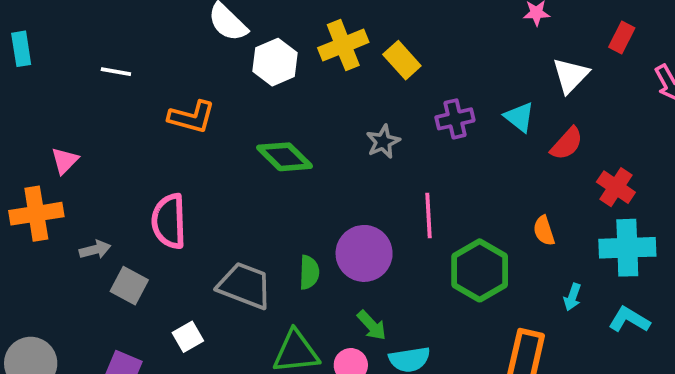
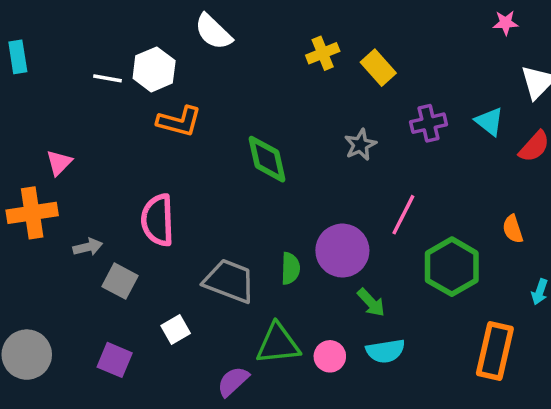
yellow cross: (343, 45) -> (323, 53), size x0.7
white hexagon: (275, 62) -> (154, 69), moved
green diamond: (285, 157) -> (267, 159), turned 33
pink line: (428, 216) -> (403, 215), turned 30
green arrow: (372, 325) -> (371, 303), moved

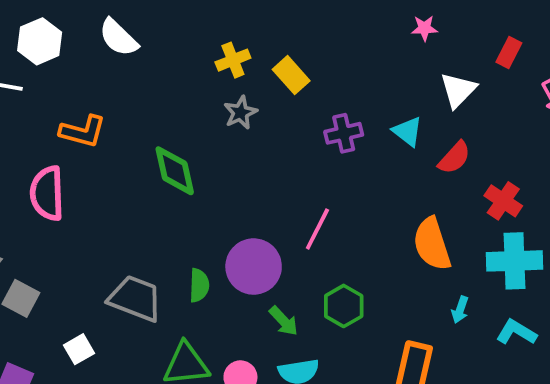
white hexagon: (154, 69) -> (40, 41), moved
gray star: (360, 145) -> (240, 113), moved
pink semicircle: (158, 220) -> (47, 193), moved
orange semicircle: (513, 229) -> (432, 244), size x1.8
green hexagon: (452, 267) -> (344, 306), moved, size x0.7

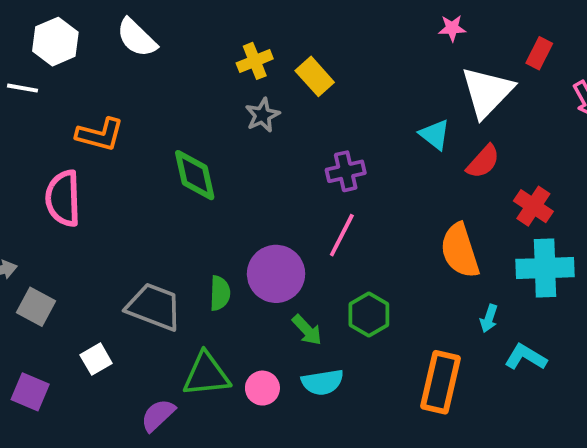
white triangle: (458, 90) -> (487, 92), size x1.4
purple cross: (344, 133) -> (346, 171), moved
cyan L-shape: (516, 332) -> (526, 357), moved

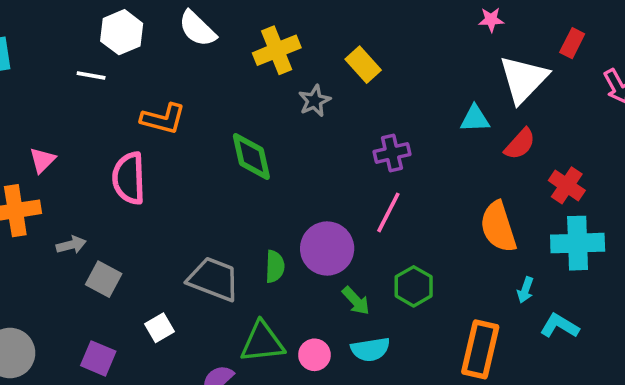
yellow cross: (255, 61) -> (277, 50), moved, size x1.4
cyan triangle: (435, 135) -> (475, 119), turned -40

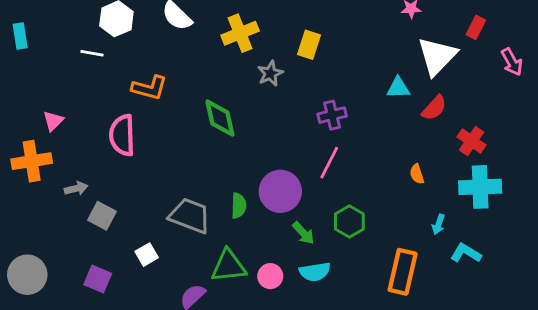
yellow rectangle: (363, 65) -> (309, 45), turned 60
orange semicircle: (498, 227) -> (417, 174), size x0.5

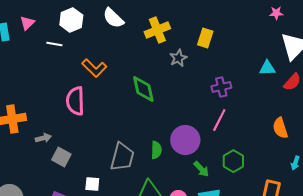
orange L-shape: (150, 88) -> (94, 68), turned 30
pink triangle: (53, 121) -> (27, 23), moved
orange semicircle: (417, 174) -> (280, 128), size x1.5
gray trapezoid: (190, 216) -> (122, 157), turned 84
white square: (147, 255) -> (92, 184), turned 35

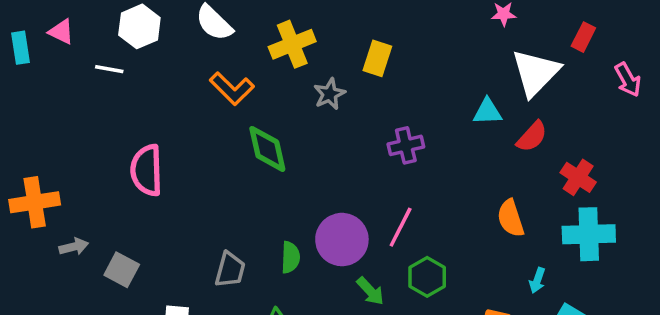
pink triangle: (27, 23) -> (61, 32), turned -49
orange L-shape: (94, 68) -> (232, 89), moved
pink line: (219, 120) -> (401, 227), moved
gray arrow: (43, 138) -> (74, 247), moved
gray trapezoid: (122, 157) -> (230, 270), size x0.7

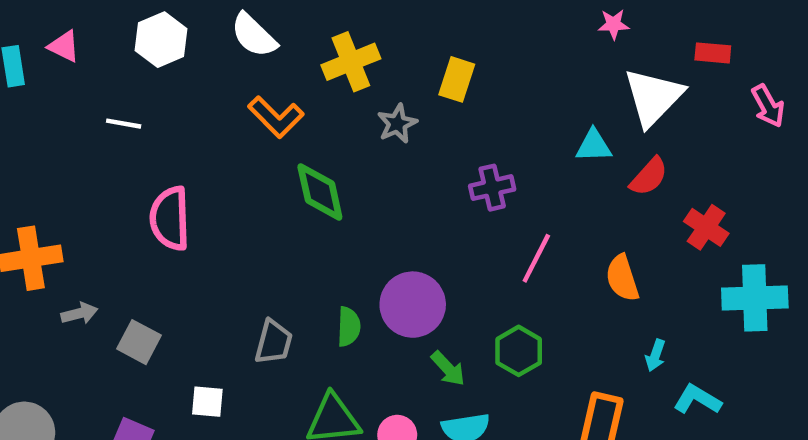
red rectangle: (583, 37) -> (713, 53), turned 68
white line: (109, 69) -> (124, 124), moved
pink line: (401, 227) -> (536, 258), moved
cyan cross: (589, 234) -> (755, 298), moved

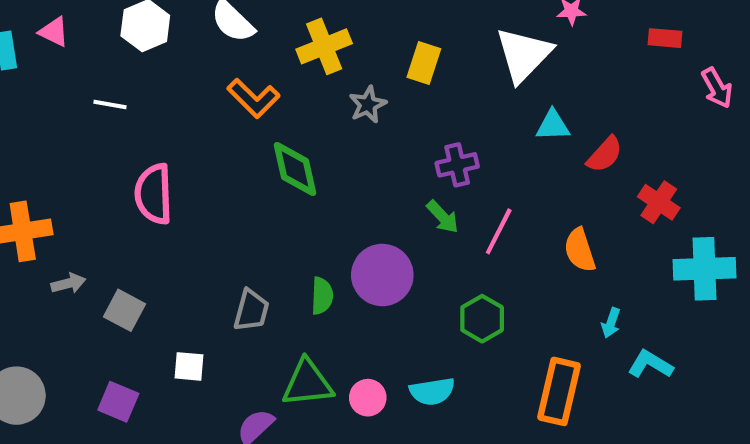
white triangle: (653, 97) -> (524, 55), moved
green arrow: (448, 369) -> (443, 217), moved

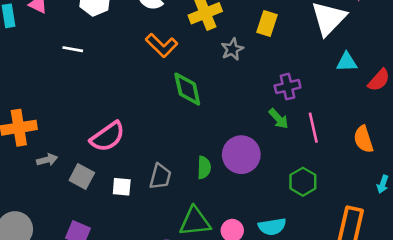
pink semicircle: (154, 194) -> (108, 137), moved, turned -123
pink line: (499, 231) -> (313, 128), turned -40
white square: (189, 366) -> (122, 187), moved

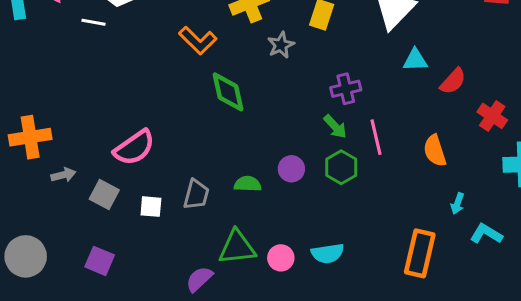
white line: (73, 49) -> (94, 22), moved
purple circle: (241, 155) -> (291, 169), size x0.6
green semicircle: (204, 168) -> (248, 184), turned -90
green hexagon: (303, 182) -> (341, 167), moved

